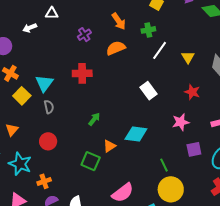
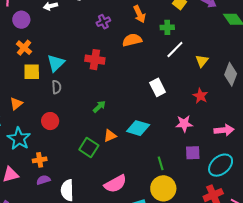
yellow square: (22, 96) -> (32, 72), turned 36

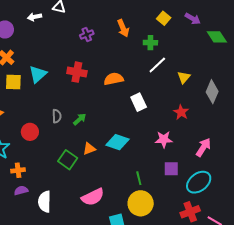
orange semicircle: (132, 40) -> (114, 79), moved
gray semicircle: (57, 87) -> (57, 116), moved
pink arrow: (224, 130) -> (203, 147), turned -54

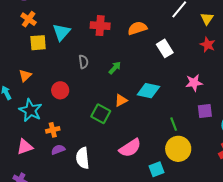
red star: (181, 112) -> (208, 45), moved
gray semicircle: (57, 116) -> (83, 62), moved
green arrow: (80, 119) -> (115, 68), moved

